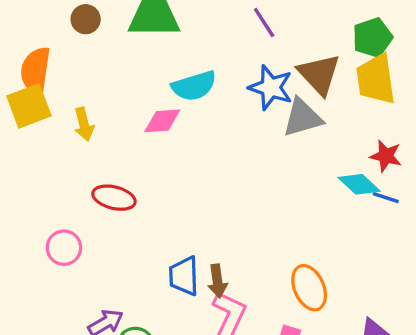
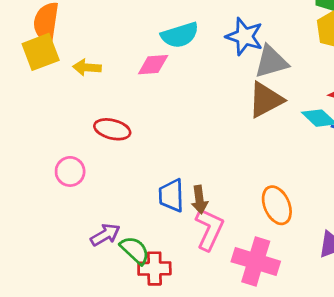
brown triangle: (319, 74) -> (266, 100), moved, turned 45
yellow arrow: (84, 124) -> (87, 67), turned 108

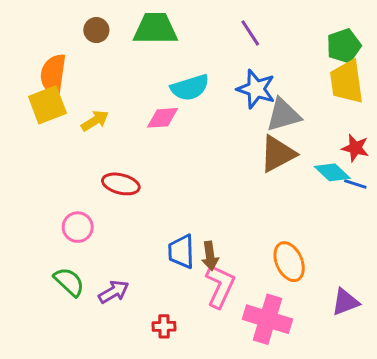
yellow arrow: (87, 67) -> (95, 121), turned 144
green semicircle: (135, 250) -> (69, 282), moved
red cross: (154, 269) -> (164, 326), size x0.7

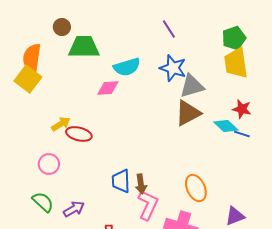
green trapezoid: (155, 29) -> (84, 47), moved
yellow square: (47, 105) -> (28, 79), turned -32
yellow arrow: (95, 121) -> (61, 124), moved

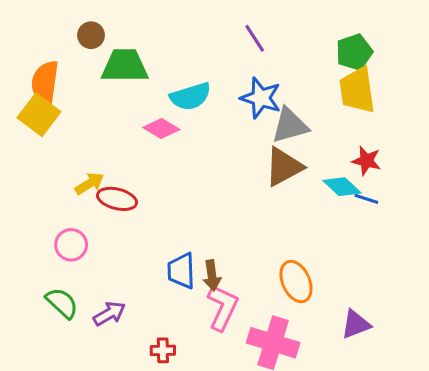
pink diamond: (108, 88) -> (161, 129), turned 35

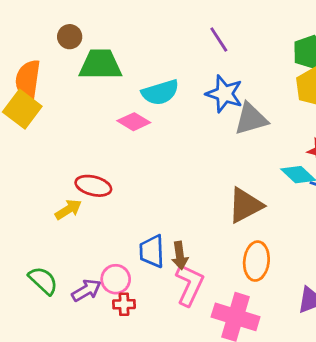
brown triangle: (284, 167) -> (245, 205), moved
yellow arrow: (89, 184) -> (68, 209), moved
pink circle: (71, 245) -> (116, 279), moved
orange ellipse: (296, 282) -> (256, 261), turned 30
red cross: (163, 350) -> (124, 304), moved

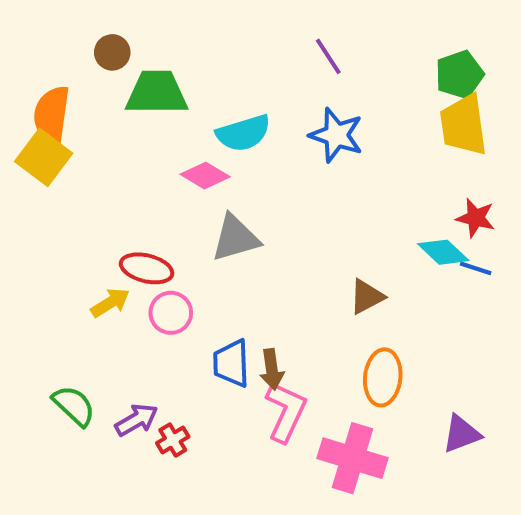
gray triangle: (251, 119) -> (235, 238), moved
brown triangle: (245, 205) -> (367, 297), size x0.7
pink circle: (116, 279) -> (171, 313), moved
red cross: (124, 304) -> (173, 440), moved, turned -30

